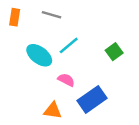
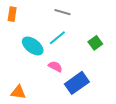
gray line: (52, 15) -> (62, 12), moved
orange triangle: (53, 111) -> (18, 92), moved

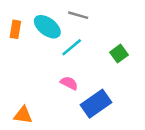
orange rectangle: (12, 14) -> (15, 29), moved
cyan ellipse: (33, 46) -> (47, 27), moved

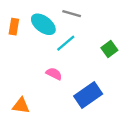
pink semicircle: (69, 83) -> (54, 74), moved

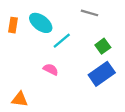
gray line: (72, 14) -> (89, 13), moved
blue rectangle: (88, 95) -> (102, 74), moved

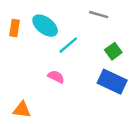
blue rectangle: (102, 74) -> (112, 82), turned 60

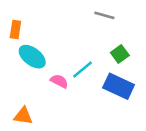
cyan ellipse: (45, 26) -> (32, 57), moved
cyan line: (68, 45) -> (82, 70), moved

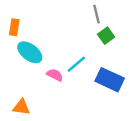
gray line: (104, 15) -> (97, 14), turned 60
green square: (120, 54) -> (106, 36), moved

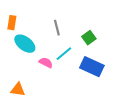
gray line: (97, 14) -> (57, 28), moved
green square: (106, 36) -> (89, 38), moved

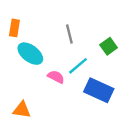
blue rectangle: (92, 67) -> (99, 90), moved

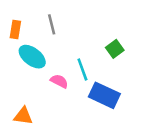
gray line: (69, 34) -> (52, 24), moved
cyan line: (78, 66) -> (82, 70), turned -70

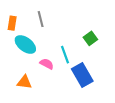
blue rectangle: (104, 95) -> (82, 75), turned 35
orange triangle: (23, 116) -> (24, 82), moved

